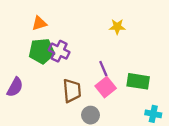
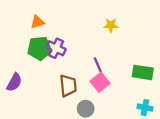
green rectangle: (138, 81) -> (143, 72), moved

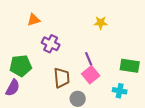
green pentagon: (40, 48) -> (21, 66), moved
purple semicircle: (14, 82) -> (13, 88), moved
cyan cross: (145, 108) -> (120, 91), moved

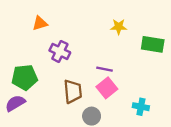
purple line: (89, 59) -> (104, 69), turned -56
green rectangle: (130, 66) -> (153, 44), moved
purple semicircle: (13, 88) -> (15, 103), turned -150

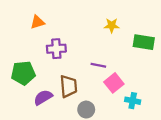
purple cross: (60, 51) -> (56, 49), turned -30
pink square: (107, 88) -> (114, 83), moved
purple semicircle: (15, 103) -> (43, 97), moved

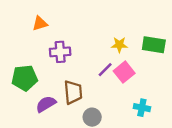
yellow star: (112, 25) -> (119, 45), moved
purple line: (98, 65) -> (105, 70), turned -56
pink square: (114, 83) -> (124, 72), moved

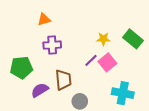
orange triangle: (40, 23) -> (44, 19), moved
green rectangle: (154, 45) -> (133, 39), turned 30
cyan cross: (142, 108) -> (123, 93), size x1.5

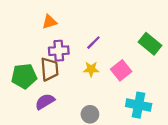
yellow star: (103, 39) -> (91, 69), moved
purple line: (91, 60) -> (93, 43), moved
brown trapezoid: (63, 80) -> (49, 69), moved

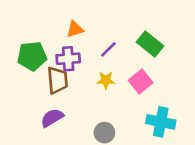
orange triangle: (49, 22) -> (75, 29), moved
green rectangle: (150, 44) -> (150, 44), moved
green pentagon: (24, 76) -> (32, 56), moved

